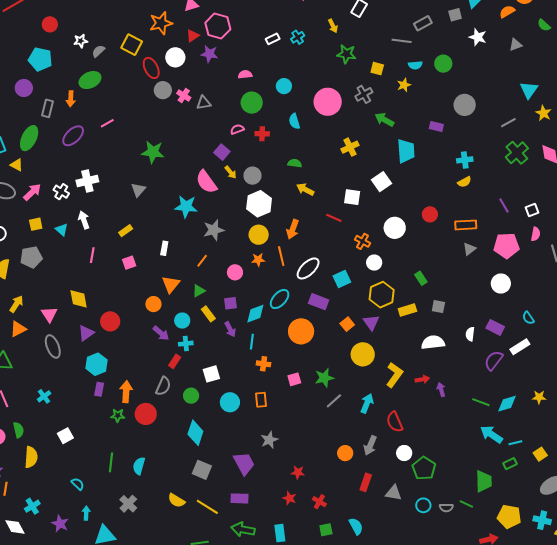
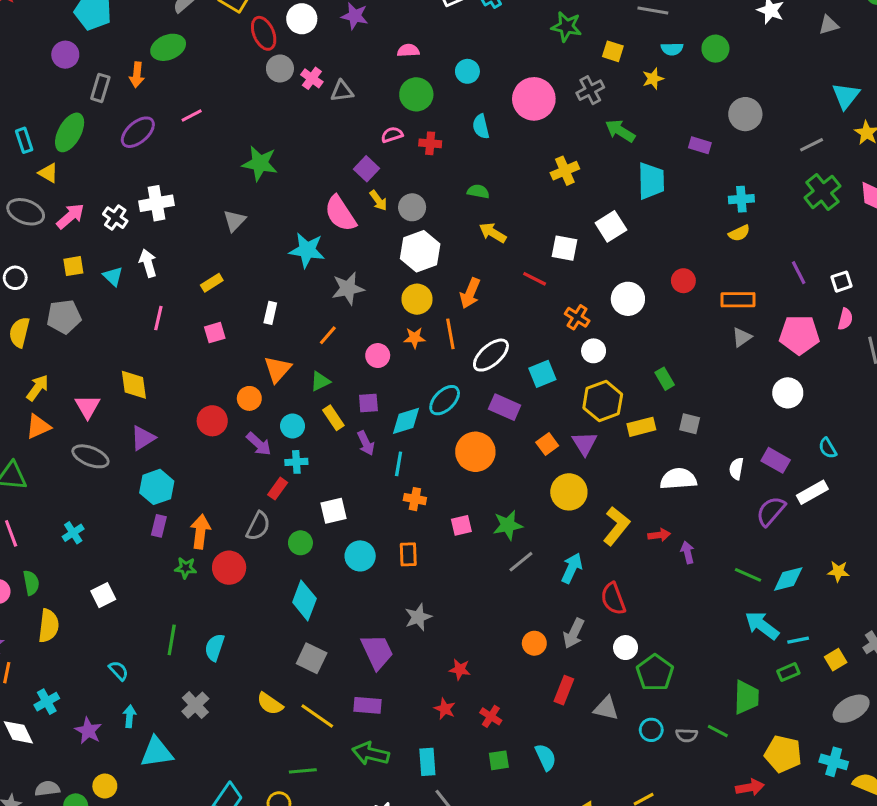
red circle: (110, 321) -> (212, 421), moved
gray ellipse: (53, 346) -> (90, 456), turned -50

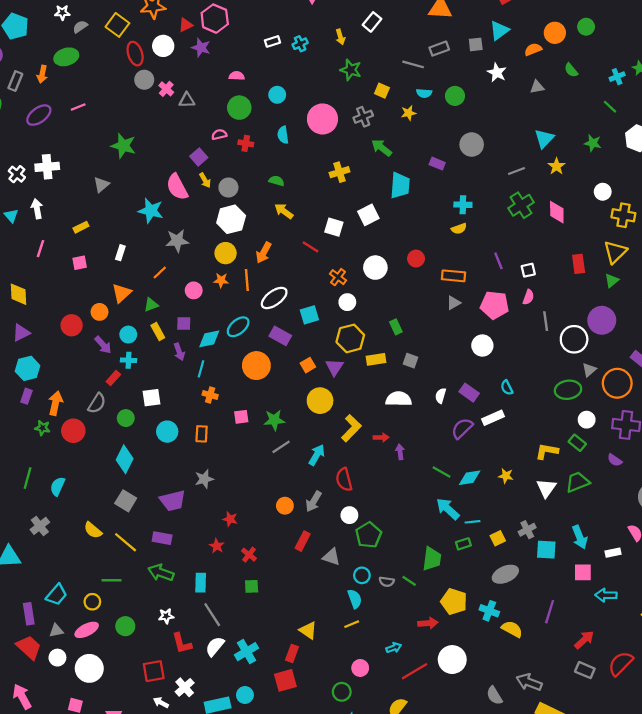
purple trapezoid: (377, 652) -> (173, 501), turned 96
cyan semicircle: (546, 757) -> (355, 599), moved

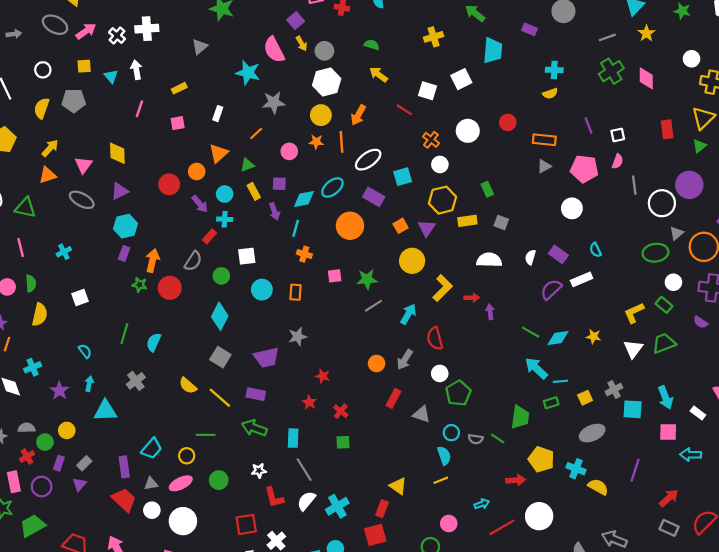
yellow L-shape: (547, 451) -> (634, 313), turned -35
white rectangle: (613, 553) -> (698, 413), turned 48

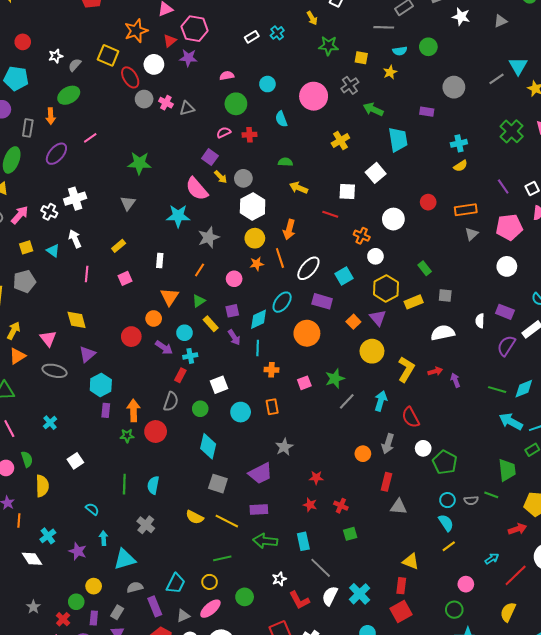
gray line: (607, 37) -> (496, 79), moved
gray triangle: (422, 414) -> (399, 507), moved
gray semicircle: (27, 428) -> (135, 587), moved

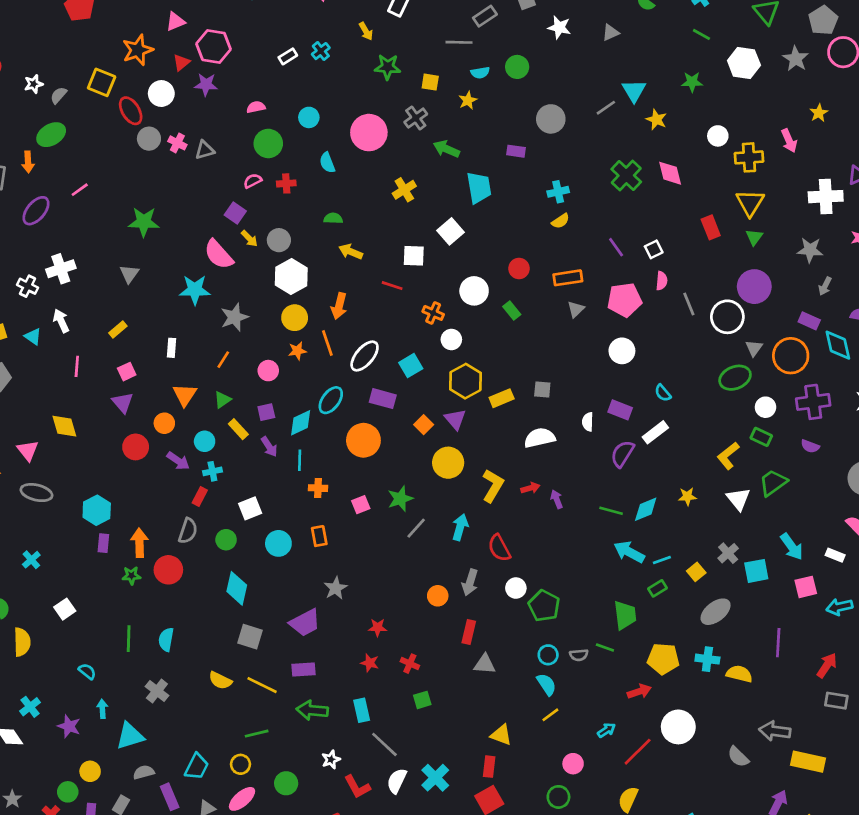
green rectangle: (425, 268) -> (512, 310), moved
purple triangle: (87, 354) -> (123, 403), moved, turned -30

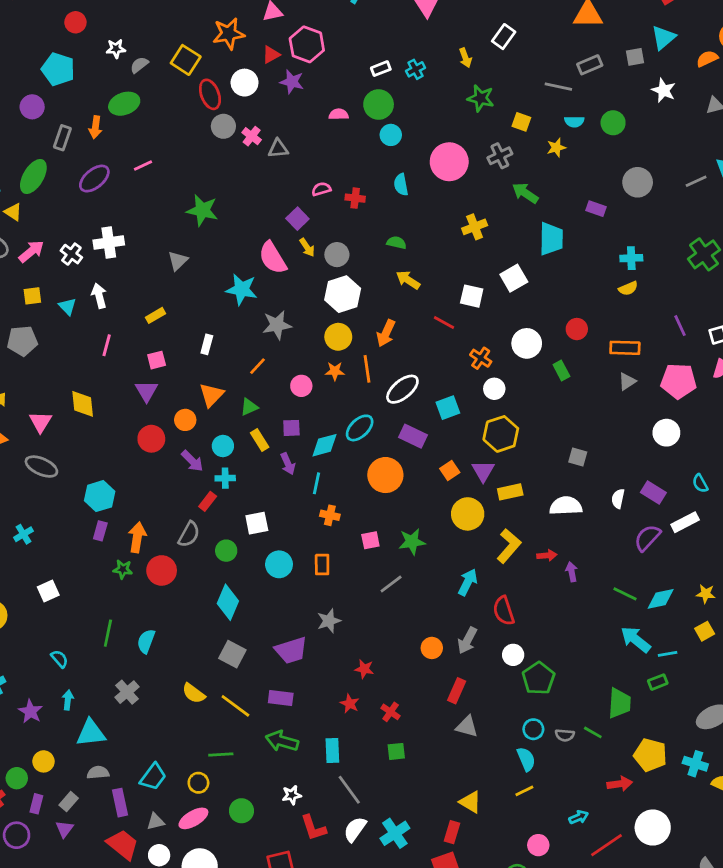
green circle: (268, 143) -> (379, 105), moved
yellow rectangle: (502, 398) -> (510, 492), moved
gray line: (416, 528) -> (391, 584), moved
yellow square: (696, 572) -> (705, 631), moved

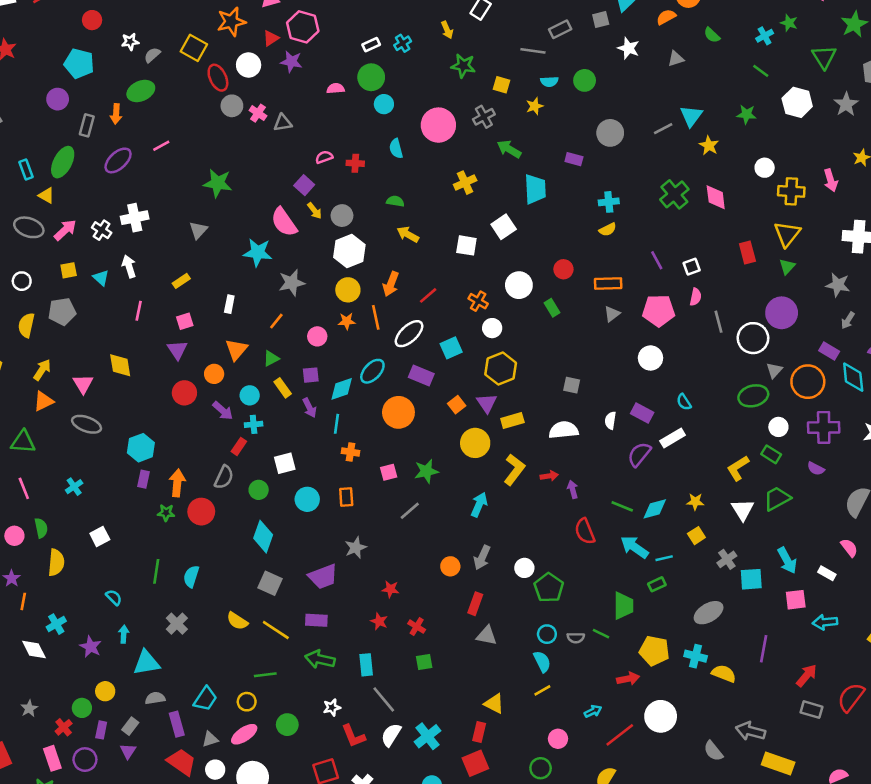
red line: (444, 322) -> (428, 295), moved, turned -66
red semicircle: (504, 611) -> (585, 531), moved

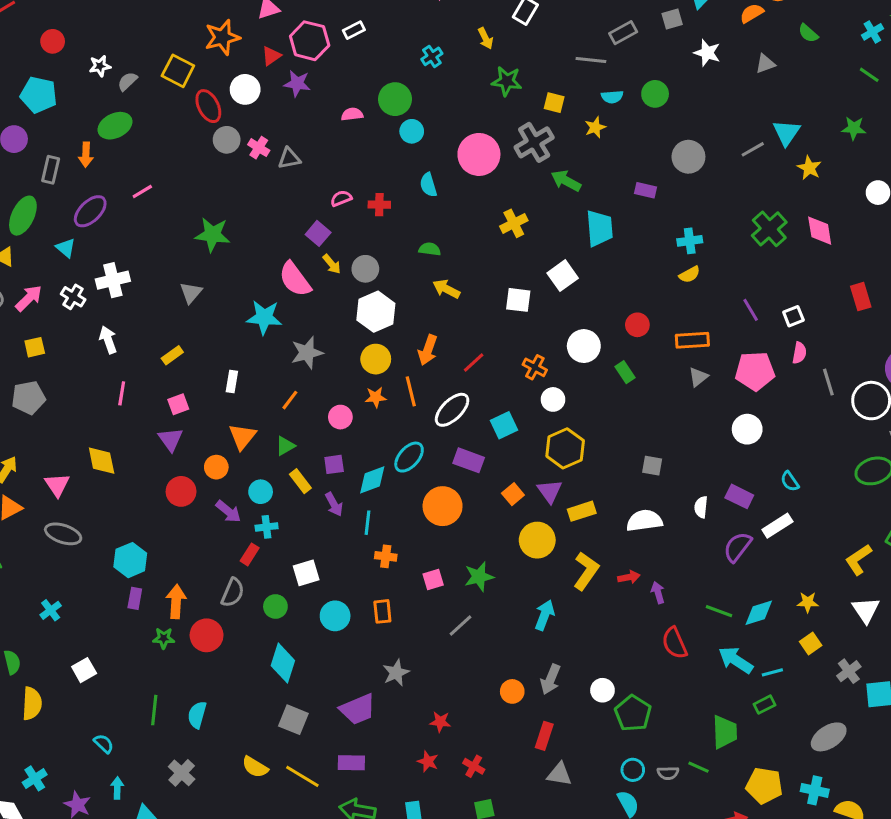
white rectangle: (371, 45) -> (354, 30), moved
gray cross: (484, 117) -> (534, 142), size x1.4
cyan triangle: (101, 278) -> (66, 248), moved

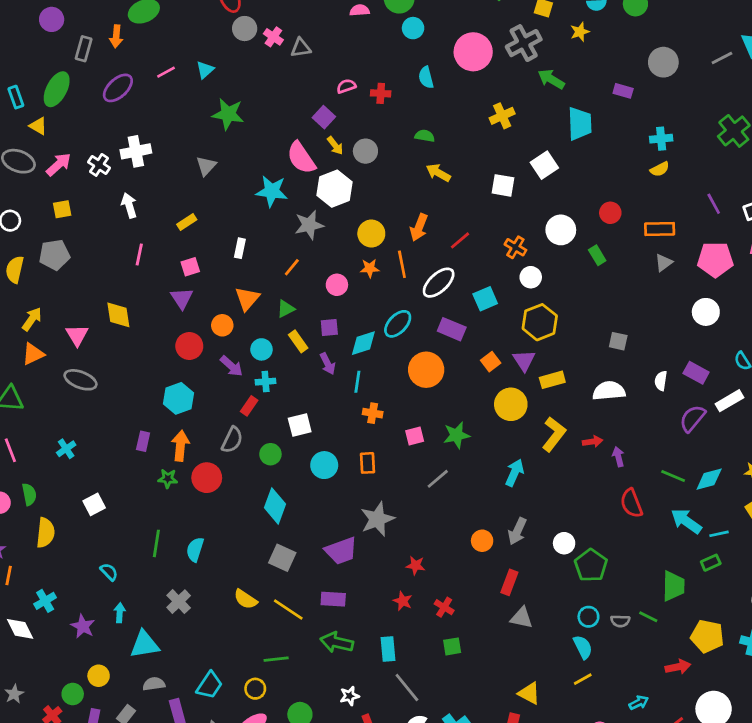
cyan triangle: (66, 248) -> (205, 70), moved, turned 36
white hexagon: (376, 312) -> (334, 189), moved
cyan hexagon: (130, 560) -> (178, 398), moved
gray star: (396, 673) -> (377, 519), size x1.4

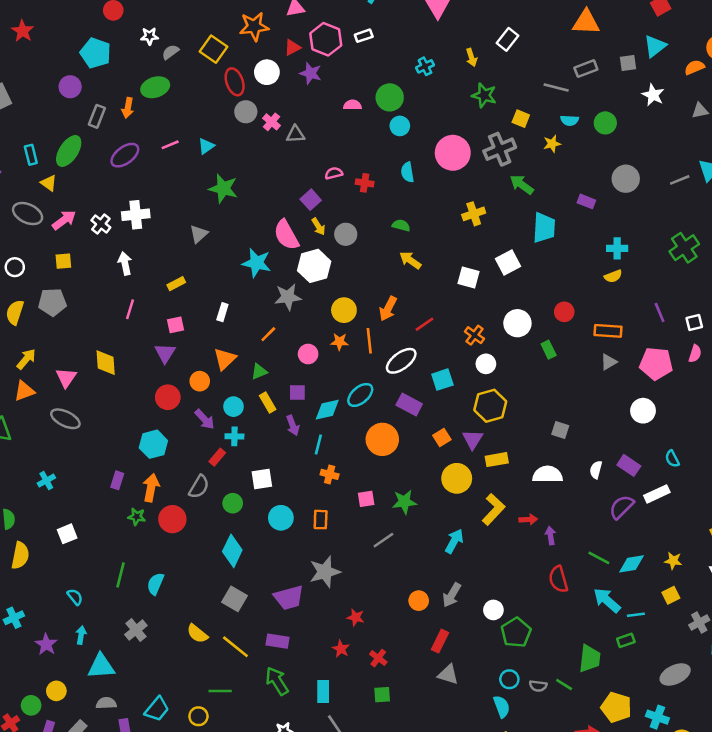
green arrow: (337, 642) -> (277, 681), turned 40

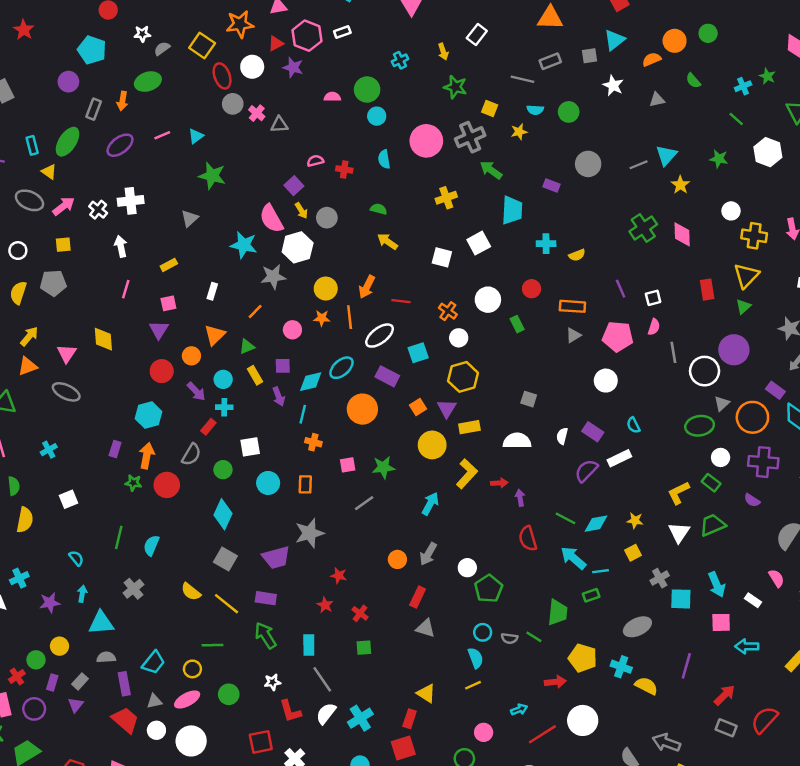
cyan cross: (617, 248) -> (546, 244), moved
red line: (424, 324) -> (401, 301), turned 42
purple star: (46, 644) -> (50, 603), turned 30

